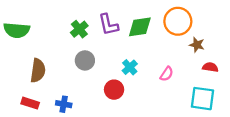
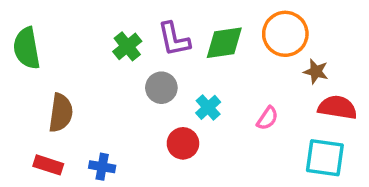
green semicircle: (17, 30) -> (27, 48), turned 75
gray circle: (85, 60) -> (161, 88), moved
red semicircle: (210, 67) -> (337, 107), size x1.5

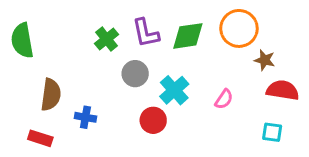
cyan cross: (208, 107) -> (174, 90), size x1.4
cyan square: (325, 158) -> (272, 132), size x0.6
blue cross: (102, 167) -> (85, 117), moved

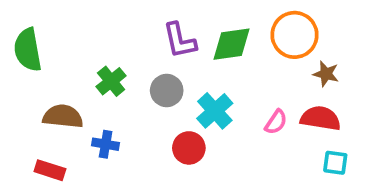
green cross: (107, 39) -> (111, 81), moved
red semicircle: (283, 90) -> (320, 118), moved
brown semicircle: (51, 95) -> (63, 116), turned -92

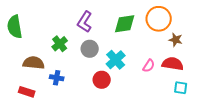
purple L-shape: (180, 40) -> (85, 22), moved, turned 45

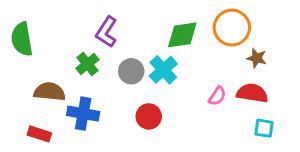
purple L-shape: (85, 22) -> (106, 32), moved
cyan cross: (116, 60) -> (163, 70), moved
blue cross: (57, 78) -> (83, 114), size x1.5

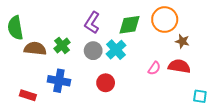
purple L-shape: (106, 32) -> (92, 23), moved
brown semicircle: (50, 92) -> (35, 49), moved
cyan square: (264, 128) -> (200, 96), moved

